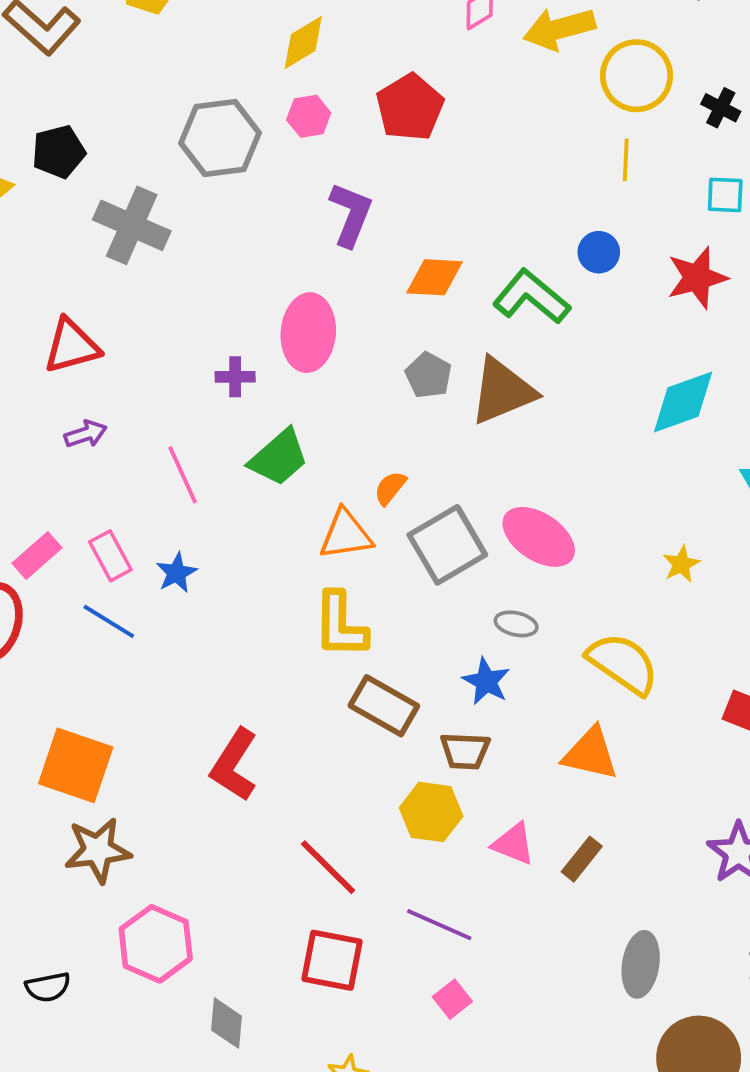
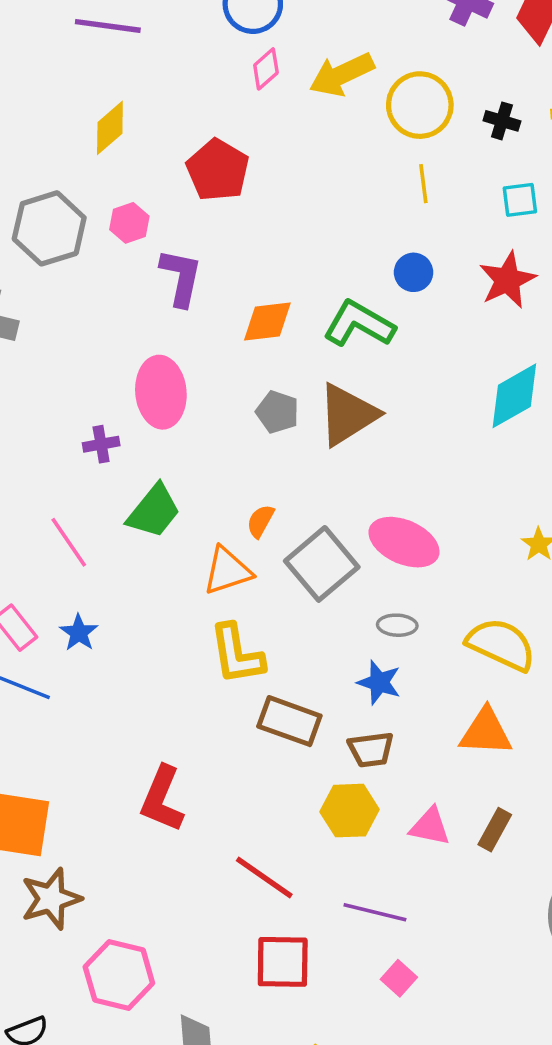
pink hexagon: (309, 116) -> (129, 223), moved

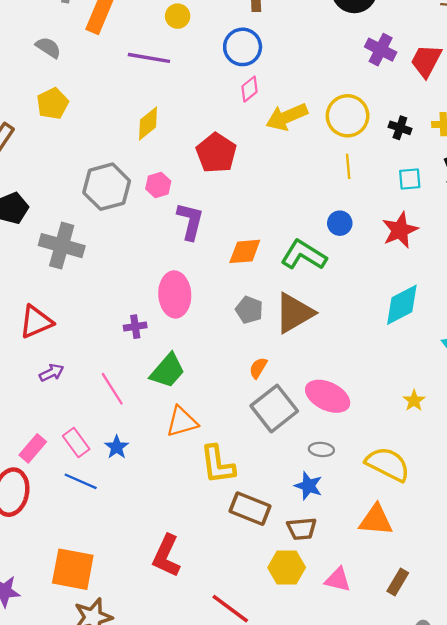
yellow arrow: (342, 75) -> (287, 117), moved
orange semicircle: (260, 521) -> (258, 368), moved
orange triangle: (227, 571) -> (182, 422), moved
brown rectangle: (495, 830) -> (398, 582), moved

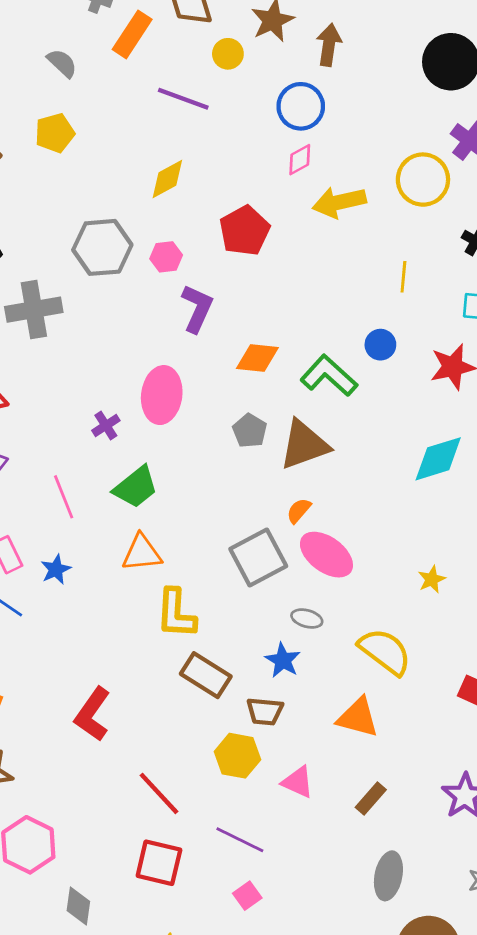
yellow circle: (348, 116) -> (423, 180), moved
gray cross: (62, 246) -> (34, 310), turned -36
purple cross: (135, 327) -> (106, 426), turned -35
orange semicircle: (258, 368) -> (299, 511), moved

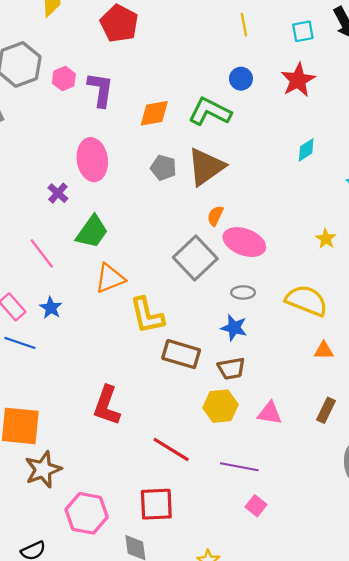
pink hexagon: (166, 257) -> (64, 79), moved
cyan diamond: (438, 459) -> (306, 150), size x0.6
orange triangle: (358, 717) -> (324, 350), moved, size x0.6
red square: (159, 863) -> (156, 504), moved

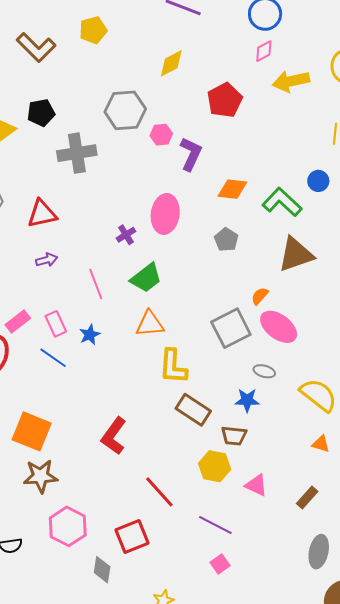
brown triangle: (206, 167) -> (296, 255), moved
blue star: (234, 328) -> (247, 400), turned -30
red square: (156, 504) -> (132, 536), turned -36

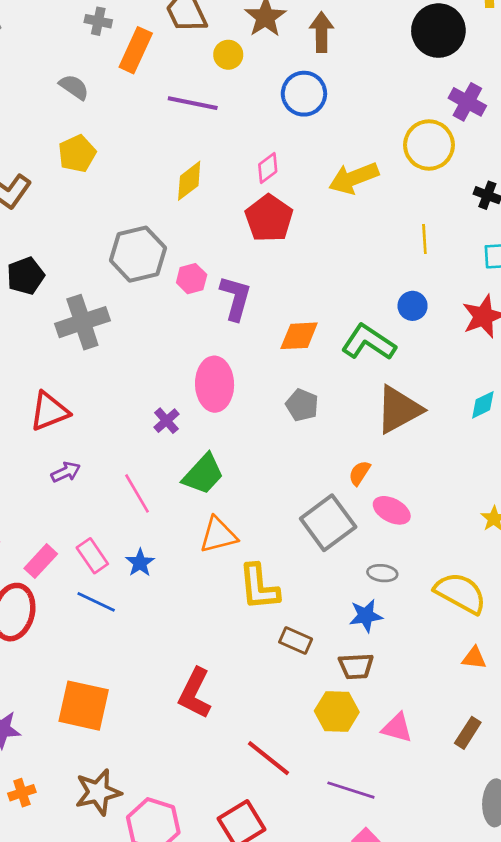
pink diamond: (264, 51) -> (268, 168), moved
pink ellipse: (279, 327) -> (392, 510), size x0.7
brown rectangle: (193, 410) -> (296, 640), size x0.7
brown star: (41, 476) -> (98, 792), moved

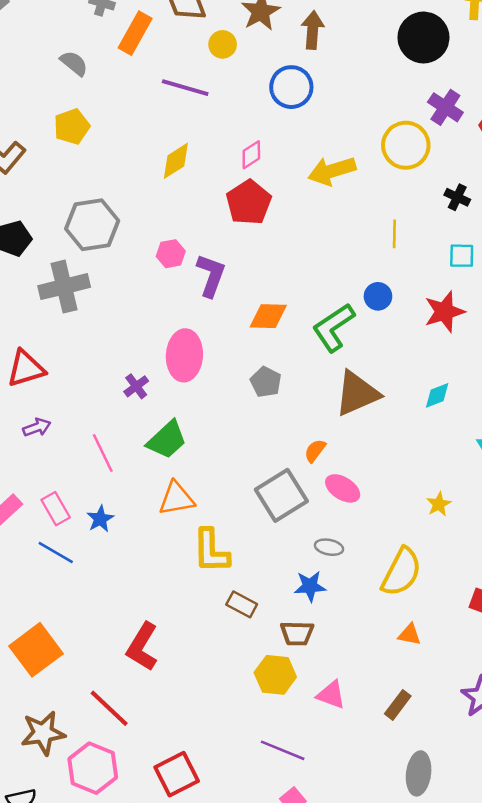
gray hexagon: (138, 254) -> (92, 225), moved
green L-shape: (369, 342) -> (334, 327), turned -72
yellow semicircle: (460, 593) -> (401, 572), turned 84
orange square: (84, 706) -> (36, 650), turned 36
red line: (269, 758) -> (109, 708), moved

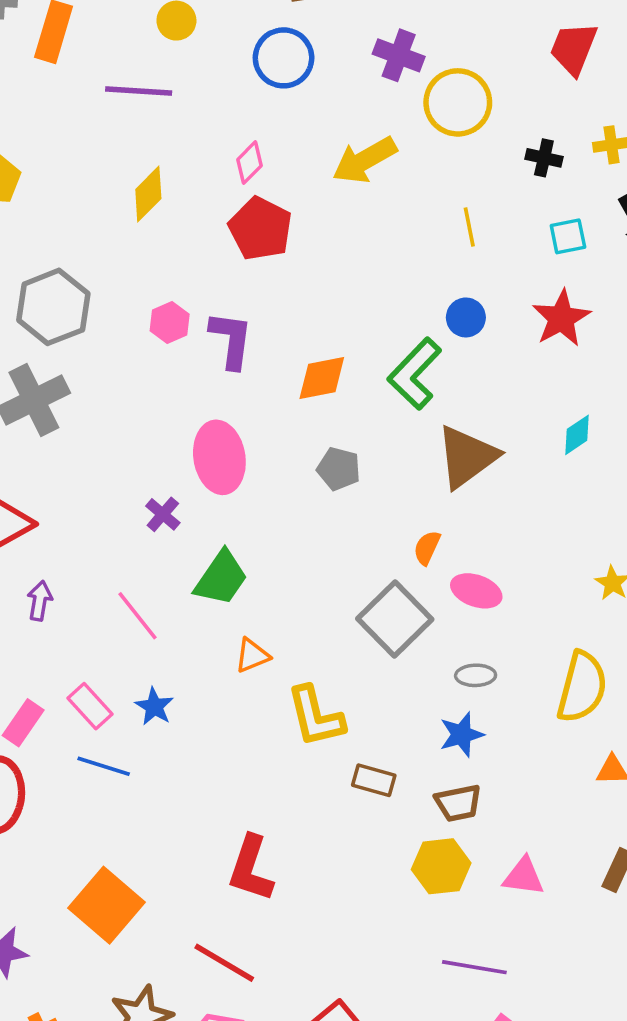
purple cross: (445, 107) -> (399, 55), moved
purple arrow: (37, 427) -> (40, 601), turned -48
orange triangle: (176, 499) -> (252, 655), size x0.7

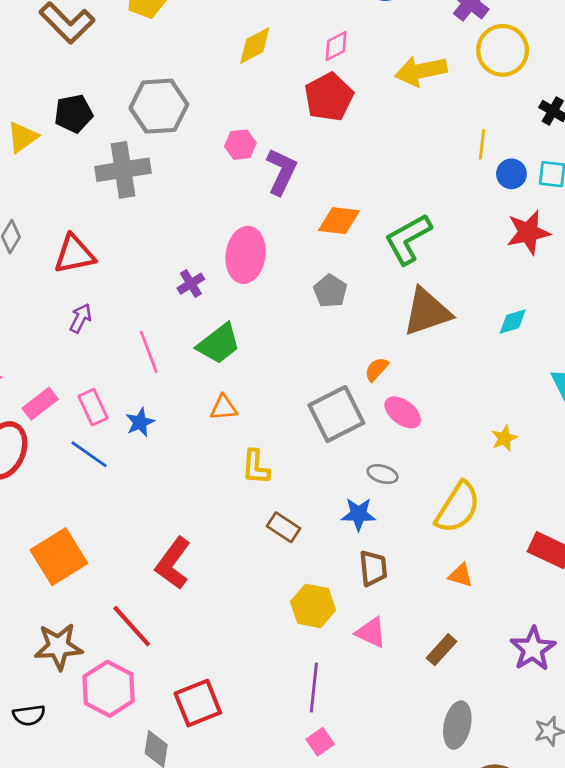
blue circle: (466, 317) -> (511, 174), moved
yellow L-shape: (316, 717) -> (256, 467), size x0.7
brown trapezoid: (458, 803) -> (373, 568), moved, turned -102
purple line: (474, 967) -> (314, 687), turned 69

